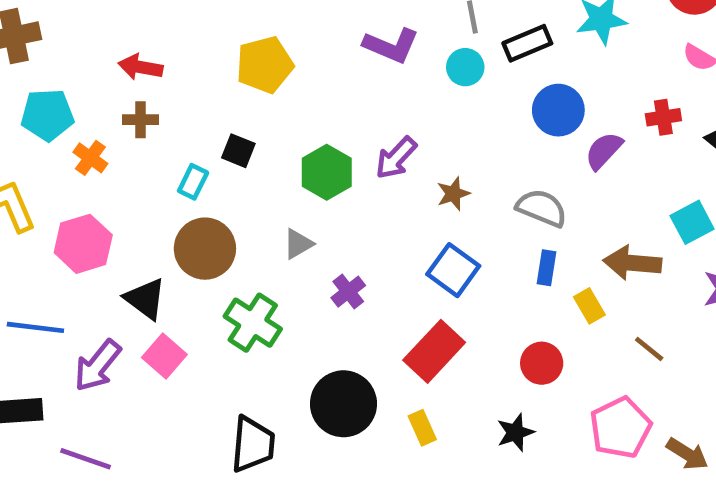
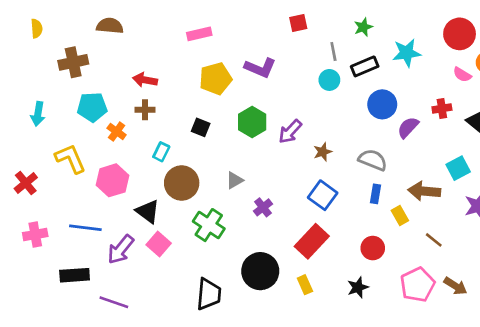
purple L-shape: (391, 46) -> (260, 68), moved
green hexagon: (327, 172) -> (252, 122), moved
cyan rectangle: (193, 182) -> (161, 152), moved
brown arrow: (687, 454) -> (455, 286), moved

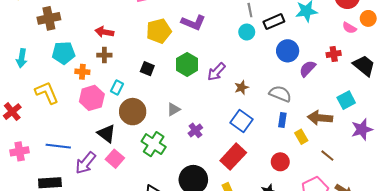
orange cross: (117, 131) -> (82, 72), turned -32
pink hexagon: (113, 180) -> (92, 98), moved

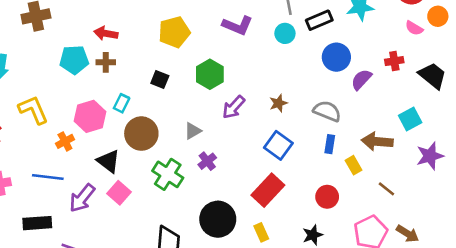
purple L-shape: (193, 23) -> (238, 25), moved
cyan pentagon: (64, 53) -> (74, 60), moved
orange cross: (82, 72) -> (65, 141), moved, turned -32
purple arrow: (216, 72) -> (234, 107), moved
purple cross: (195, 130) -> (207, 161), moved

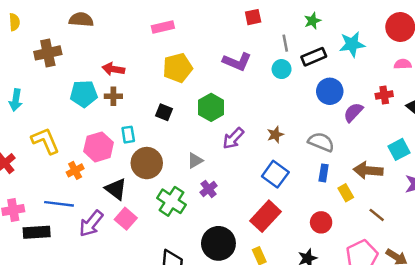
pink semicircle: (414, 28) -> (403, 64), turned 147
cyan rectangle: (122, 103) -> (128, 135), turned -35
black rectangle: (37, 223) -> (37, 232), moved

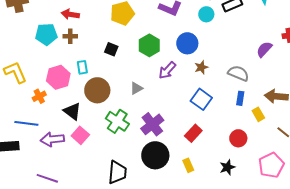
blue circle: (330, 91) -> (187, 43), moved
purple cross: (209, 189) -> (152, 124), moved, size x1.6
red rectangle: (265, 216) -> (193, 133), size x0.7
purple arrow: (91, 224) -> (52, 139), turned 45

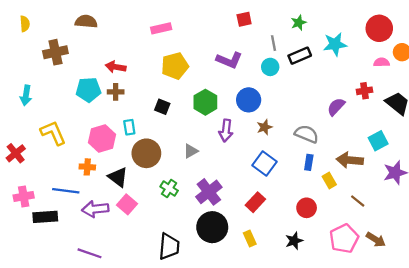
purple arrow: (167, 70) -> (226, 131), turned -36
orange cross: (39, 96) -> (87, 167), moved, turned 32
green cross: (117, 121) -> (169, 189), size x0.7

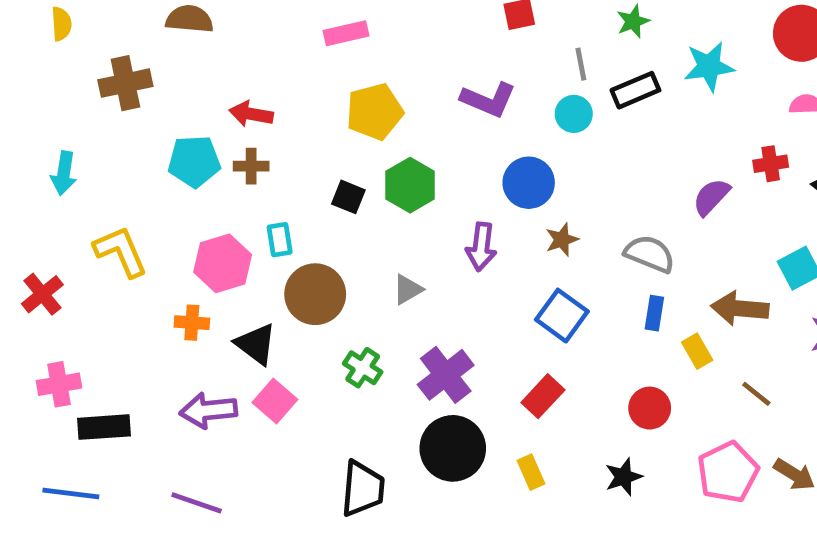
green hexagon: (205, 102) -> (410, 185), moved
blue line: (66, 191) -> (71, 493), moved

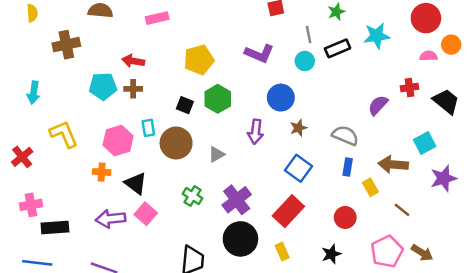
pink rectangle: (346, 33) -> (157, 18), moved
brown circle: (315, 294) -> (176, 143), moved
red rectangle: (543, 396) -> (288, 211), size x1.4

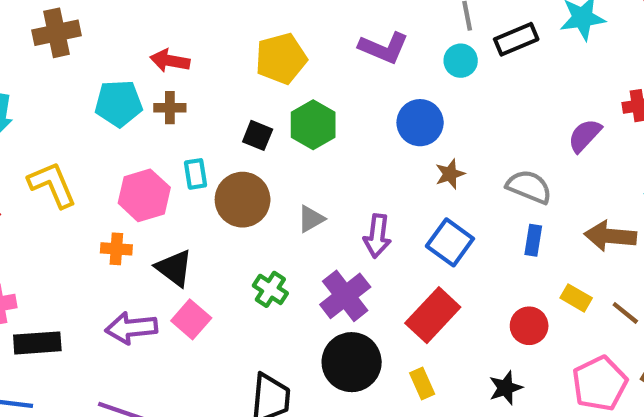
purple arrow: (256, 132) -> (377, 236), moved
yellow rectangle: (370, 187) -> (576, 298), moved, turned -30

